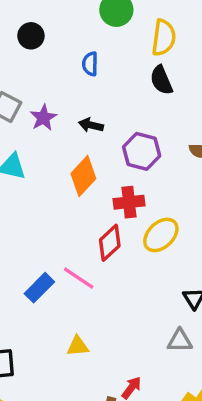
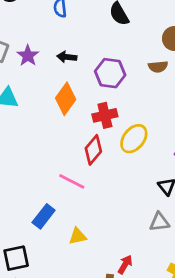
blue rectangle: (39, 288) -> (44, 216), moved

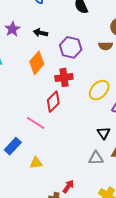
yellow ellipse: (134, 139) -> (99, 90), moved

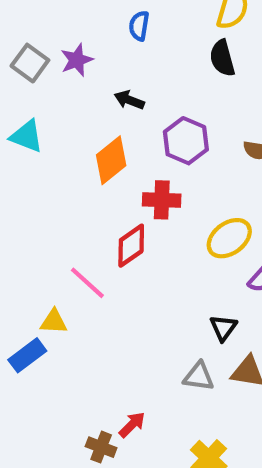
purple star: (12, 29) -> (77, 60), moved
blue rectangle: (13, 146) -> (27, 355), moved
yellow triangle: (36, 163) -> (54, 322), moved

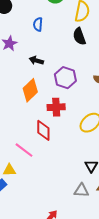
red diamond: (131, 246) -> (43, 130), turned -50

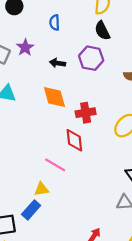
purple hexagon: (65, 78) -> (91, 58), moved
orange diamond: (30, 90) -> (54, 97), turned -55

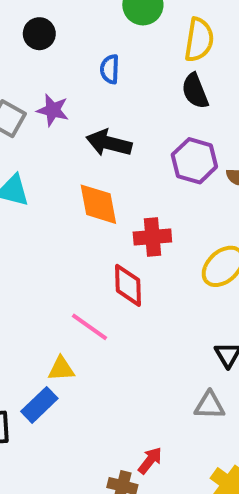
purple star: (25, 48) -> (53, 110), turned -30
purple hexagon: (91, 58) -> (194, 161), moved
black arrow: (57, 63) -> (109, 143), size x1.5

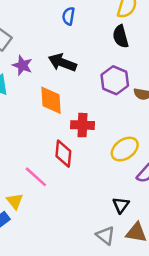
purple star: (53, 110) -> (22, 65), moved
yellow triangle: (61, 369) -> (15, 201), turned 48
gray triangle: (210, 405) -> (105, 235), turned 30

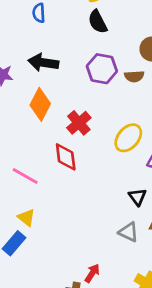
orange diamond: (51, 100) -> (40, 104), turned 44
red cross: (82, 125) -> (79, 123), turned -30
pink line: (36, 177) -> (25, 176), moved

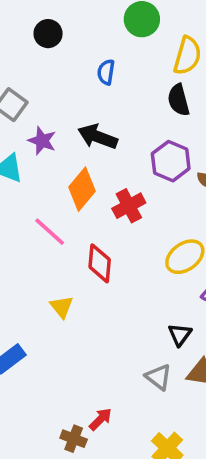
red cross: (79, 123) -> (129, 206), moved
pink line: (25, 176) -> (50, 232), moved
yellow triangle: (26, 218) -> (62, 307), moved

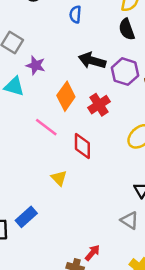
black arrow: (98, 137) -> (92, 61), moved

